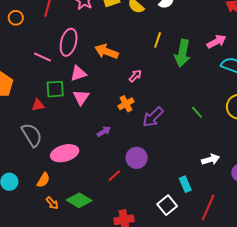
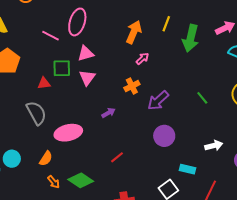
orange arrow: (106, 52) -> (134, 32), moved, turned 90
purple circle: (137, 158) -> (164, 136), moved
cyan rectangle: (185, 184) -> (187, 169), turned -56

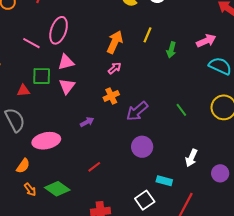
green arrow: (191, 38) -> (171, 50), size x0.6
pink arrow: (142, 59) -> (115, 68), moved
white arrow: (214, 146) -> (191, 158), turned 126

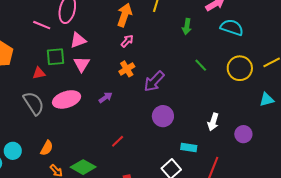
green arrow: (171, 50) -> (187, 27), moved
green line: (181, 110) -> (201, 65), moved
pink ellipse: (46, 141) -> (67, 99), moved

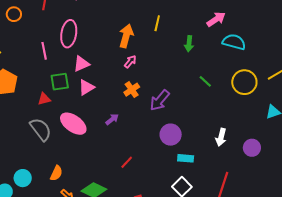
pink line: (42, 25) -> (44, 51), turned 60
pink triangle: (82, 64) -> (86, 87), turned 30
pink ellipse: (67, 99) -> (73, 124), turned 56
cyan rectangle: (189, 147) -> (186, 158), moved

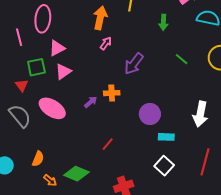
orange cross: (132, 90) -> (112, 93), moved, turned 35
red triangle: (44, 99) -> (22, 85), turned -48
purple arrow: (160, 100) -> (134, 64), moved
white arrow: (221, 137) -> (200, 114), size x1.4

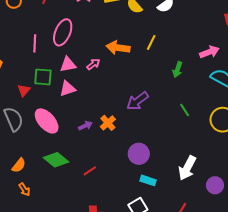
orange arrow: (100, 18) -> (118, 48), turned -110
pink arrow: (106, 43) -> (93, 64), moved
orange cross: (112, 93) -> (108, 123), turned 35
green diamond: (76, 174) -> (56, 160), moved

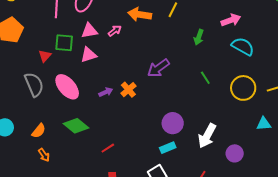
purple circle: (139, 154) -> (173, 123), moved
red line: (90, 171) -> (108, 148), moved
cyan rectangle: (148, 180) -> (168, 148), turned -42

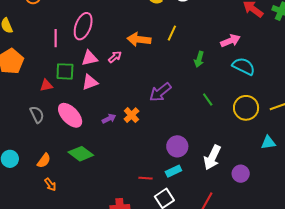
red triangle: (45, 56) -> (46, 85), turned 40
gray semicircle: (34, 85) -> (37, 115), size x0.7
red line: (108, 148) -> (146, 178), moved, turned 40

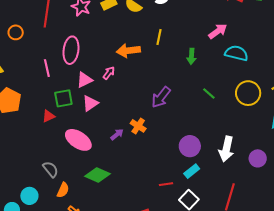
gray semicircle: (37, 115) -> (51, 169), moved

